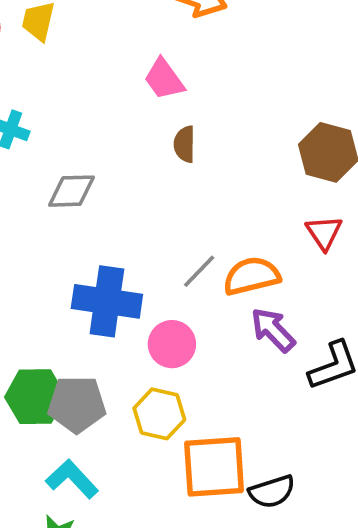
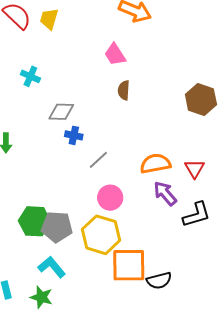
red triangle: (324, 233) -> (195, 169), moved
gray line: (199, 271) -> (98, 160), moved
blue cross: (107, 301) -> (74, 135), moved, size x0.5
yellow hexagon: (159, 414) -> (101, 235), size x1.4

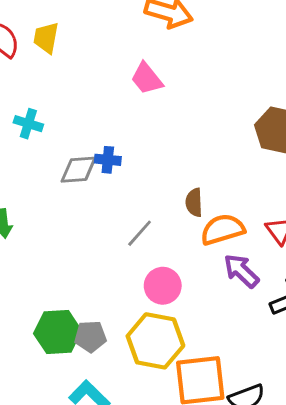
brown semicircle: (124, 90) -> (194, 202), moved
blue cross: (74, 135) -> (108, 160), moved
gray pentagon: (57, 227) -> (90, 336), size x0.7

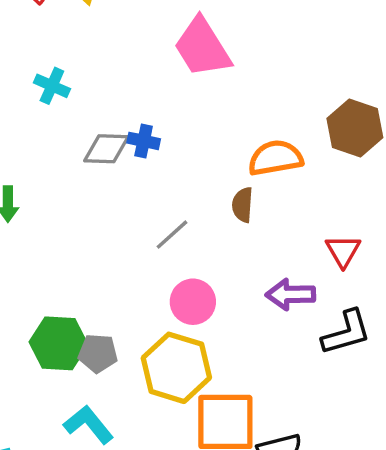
pink trapezoid: (147, 79) -> (202, 47), size x1.5
orange semicircle: (223, 229) -> (275, 158), moved
purple arrow: (241, 271) -> (291, 295), turned -51

